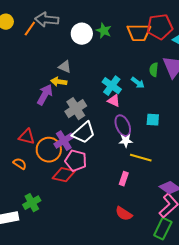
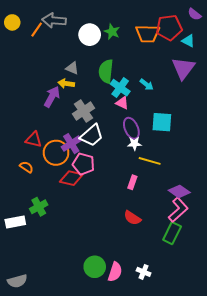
green semicircle: (154, 70) -> (106, 71), moved, size x1.6
cyan square: (153, 120) -> (162, 122), size x1.5

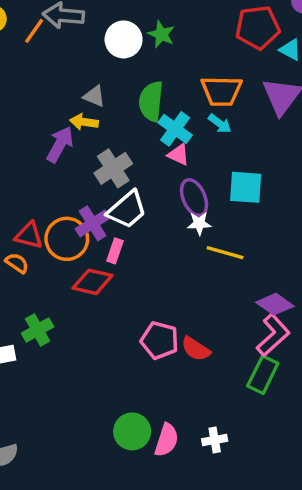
orange trapezoid: (148, 34) -> (222, 91), moved
red triangle: (34, 140) -> (29, 235), moved
pink pentagon: (84, 164) -> (160, 340), moved
pink rectangle: (132, 182) -> (115, 251), moved
white cross: (144, 272) -> (215, 440), turned -32

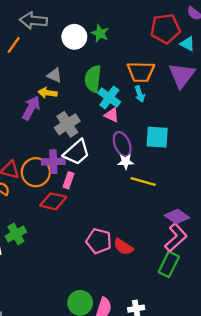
orange line: (34, 31) -> (14, 45), moved
cyan arrow: (220, 124) -> (140, 94), turned 35
purple cross: (93, 223) -> (53, 162), turned 30

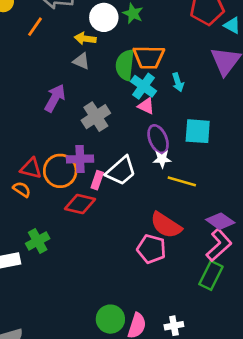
orange trapezoid: (141, 72) -> (149, 57), moved
yellow arrow: (47, 93) -> (85, 39), moved
white trapezoid: (77, 152) -> (121, 171), moved
pink pentagon: (99, 241) -> (151, 249), moved
red semicircle: (123, 247) -> (166, 225), moved, size x1.4

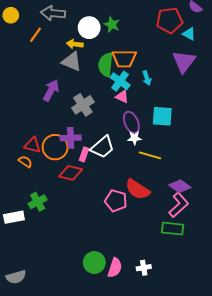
gray triangle: (81, 61) -> (72, 62), size x1.5
pink pentagon: (151, 249) -> (116, 201), moved
green rectangle: (211, 275) -> (173, 229), turned 70

